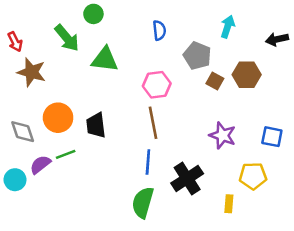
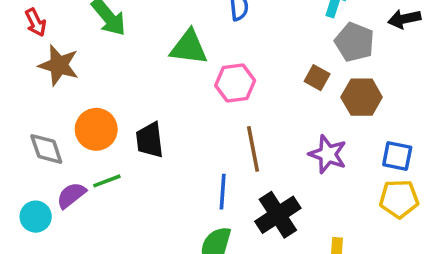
gray pentagon: (197, 56) -> (354, 42), moved
green triangle: (105, 59) -> (189, 47), moved
brown hexagon: (247, 75) -> (362, 97), moved
brown line: (153, 123) -> (253, 149), moved
yellow pentagon: (253, 176) -> (399, 199), moved

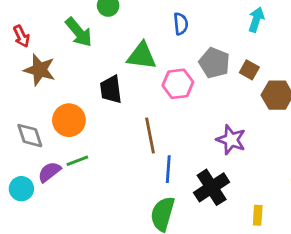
gray pentagon: (354, 42) -> (214, 63), moved
brown square: (317, 78) -> (249, 70), moved
black trapezoid: (150, 140) -> (111, 89), moved
brown line: (253, 149) -> (150, 136), moved
purple star: (328, 154) -> (231, 140), moved

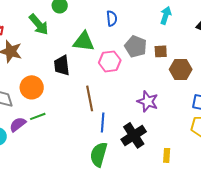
brown square: (249, 70) -> (161, 51), turned -32

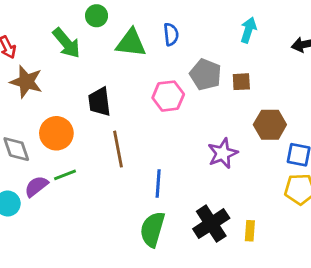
green triangle: (84, 41) -> (131, 43), moved
brown hexagon: (181, 69) -> (270, 125), moved
brown line: (90, 98) -> (118, 149), moved
purple star: (148, 101) -> (223, 153), turned 30
black cross: (134, 135) -> (211, 224), moved

